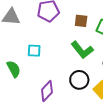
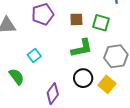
green L-shape: (82, 50) -> (82, 48), turned -55
cyan square: (34, 51) -> (34, 55), turned -32

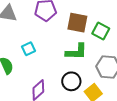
brown square: (76, 19) -> (77, 23), size x1.5

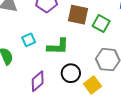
green L-shape: (76, 52) -> (58, 46), moved

